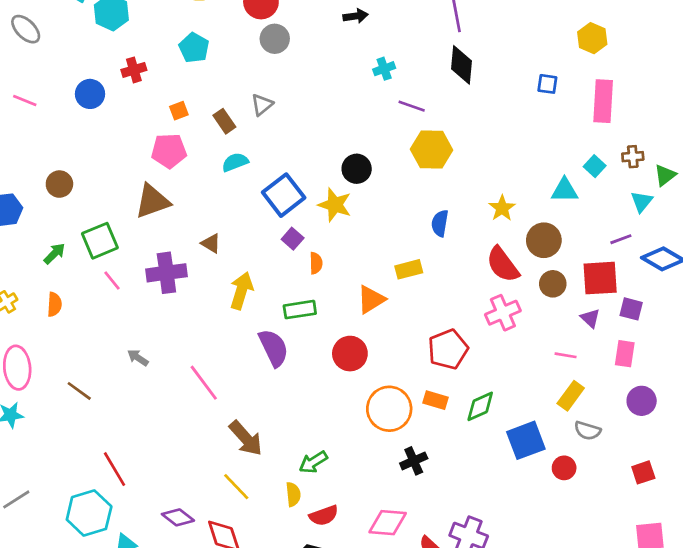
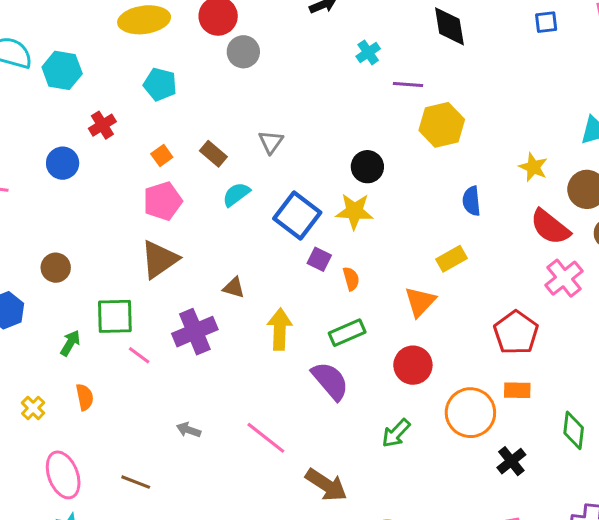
gray triangle: (262, 105) -> (271, 142), moved
green square: (100, 241) -> (115, 316), turned 36
green diamond: (480, 406) -> (574, 430), moved, turned -44
green arrow: (313, 462) -> (396, 433), moved

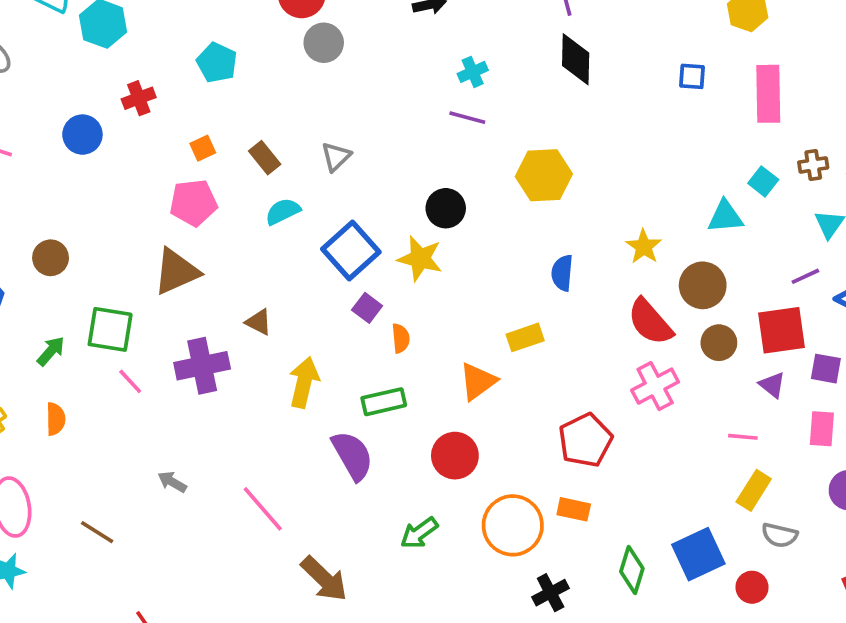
purple line: (408, 84) -> (467, 118), moved

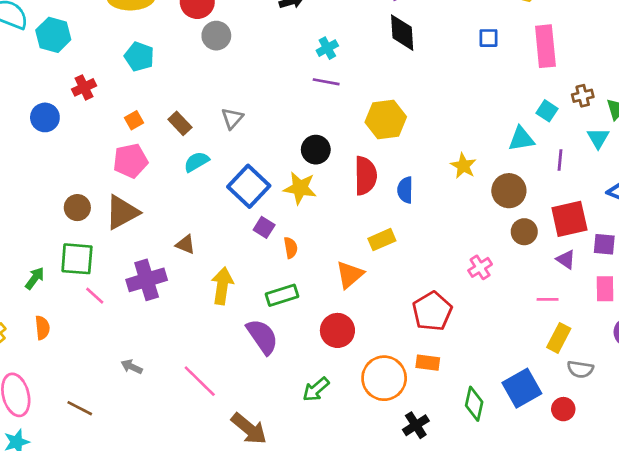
brown circle: (51, 258) -> (77, 208), moved
purple line: (805, 276) -> (560, 160), moved, turned -55
red semicircle: (650, 322) -> (365, 176), moved, turned -135
pink cross: (655, 386) -> (480, 267), size x0.7

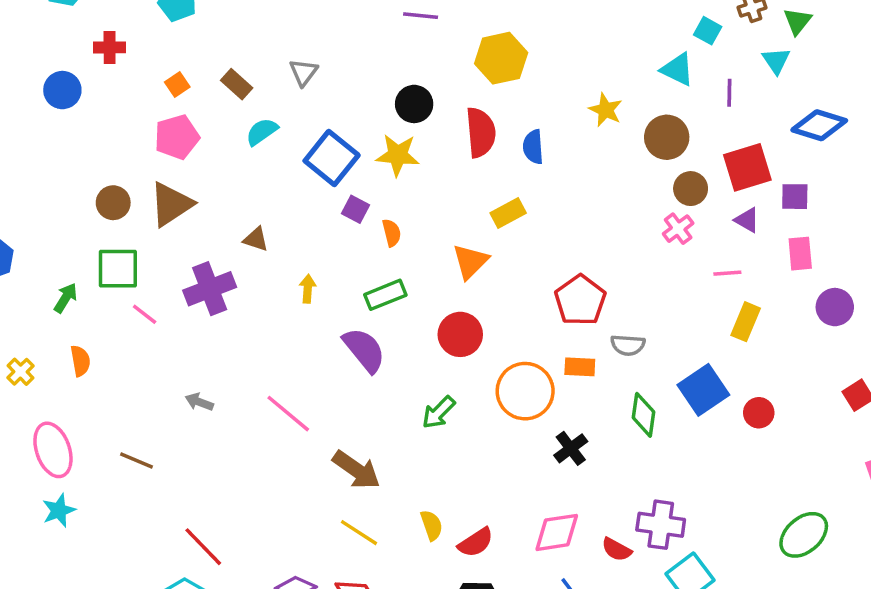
red cross: (84, 87) -> (110, 47), turned 30
cyan triangle: (521, 139) -> (677, 69), turned 40
pink cross: (480, 267) -> (678, 229), moved
yellow arrow: (222, 286) -> (308, 289), size x0.6
gray semicircle: (580, 369) -> (628, 345), moved

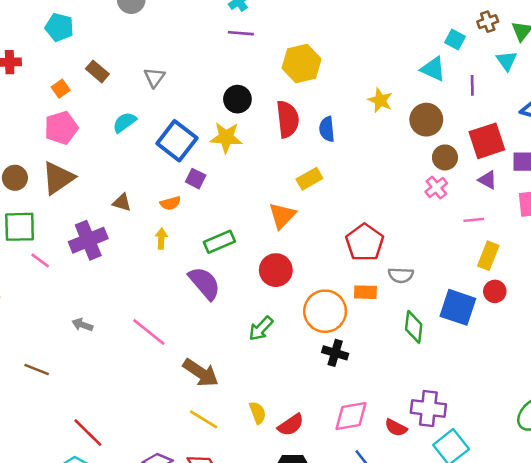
brown rectangle: (237, 84) -> (97, 71), moved
orange semicircle: (392, 233) -> (170, 203), moved, turned 90
blue square: (703, 390) -> (458, 307), turned -36
red circle: (759, 413) -> (495, 291), moved
black cross: (571, 448) -> (335, 353), moved, turned -35

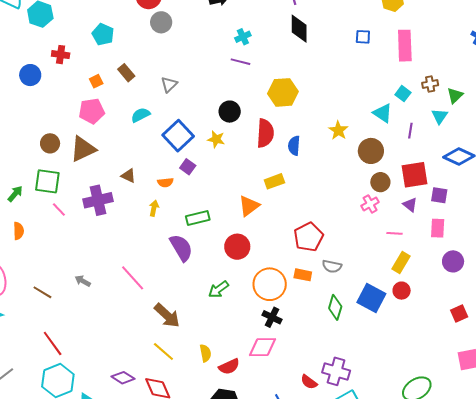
yellow star: (226, 137) -> (216, 139), size x0.7
gray arrow: (82, 325) -> (83, 281), moved
pink diamond: (351, 416) -> (263, 347), moved
red line: (88, 433) -> (53, 343), moved

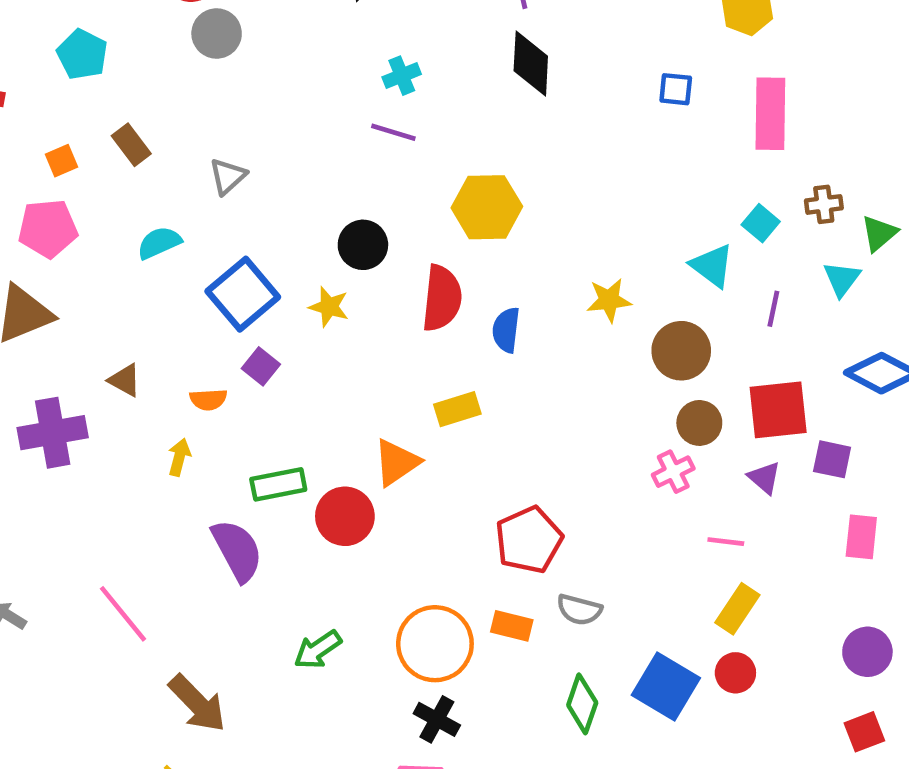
yellow star: (338, 130) -> (609, 300), turned 30
pink rectangle: (438, 228) -> (861, 537), moved
red circle: (237, 247) -> (345, 516), moved
purple circle: (453, 261) -> (867, 652), moved

